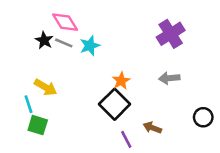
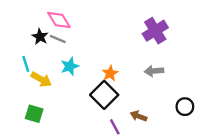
cyan star: (90, 46) -> (70, 66), moved
cyan line: (29, 104) -> (26, 64), moved

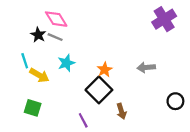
purple cross: (155, 31) -> (164, 19), moved
brown arrow: (139, 116) -> (121, 111), moved, turned -128
purple line: (115, 127) -> (83, 120), moved

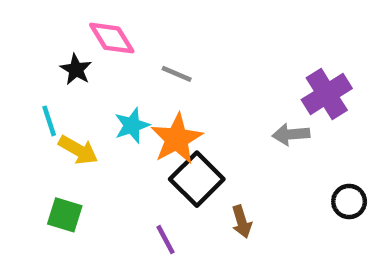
purple cross: (164, 19) -> (327, 94), moved
gray line: (55, 37) -> (177, 74), moved
orange star: (105, 70) -> (177, 139), moved, size x1.6

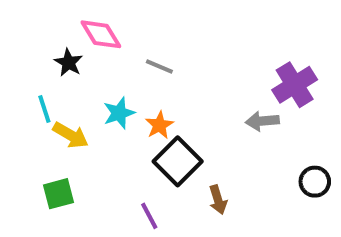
orange star: (177, 139) -> (159, 125), size x0.6
green square: (65, 215) -> (58, 194), turned -32

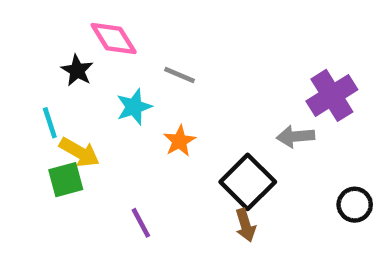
cyan star: (119, 113) -> (134, 107), moved
black square: (178, 161) -> (248, 182), moved
green square: (58, 194) -> (66, 180), moved
purple line: (149, 216) -> (141, 223), moved

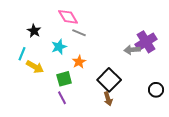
pink diamond: (114, 39) -> (68, 17), moved
cyan line: (50, 123) -> (22, 54), turned 40
gray arrow: (295, 136) -> (132, 50), moved
green square: (66, 180) -> (64, 79), moved

